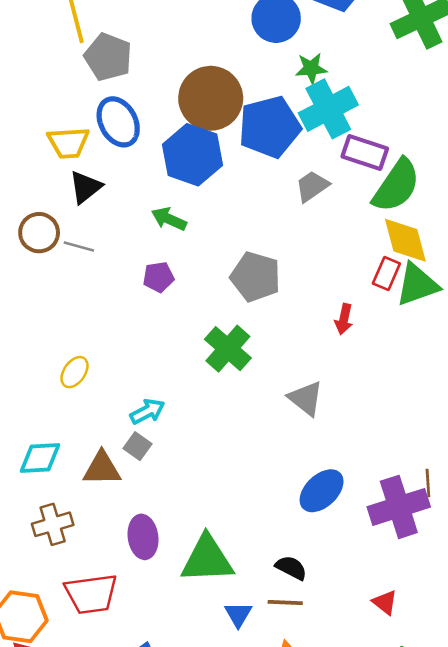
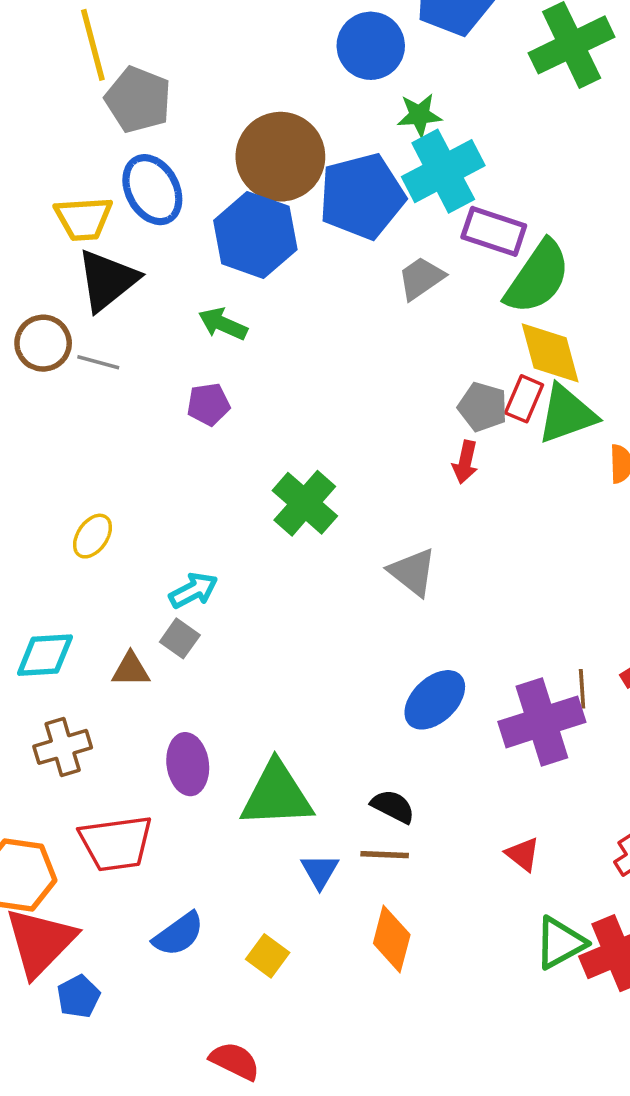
black triangle: (86, 187) -> (107, 280), size x1.4
gray pentagon: (256, 277) -> (483, 407), moved, size x0.7
brown triangle: (102, 469) -> (131, 670), size x0.7

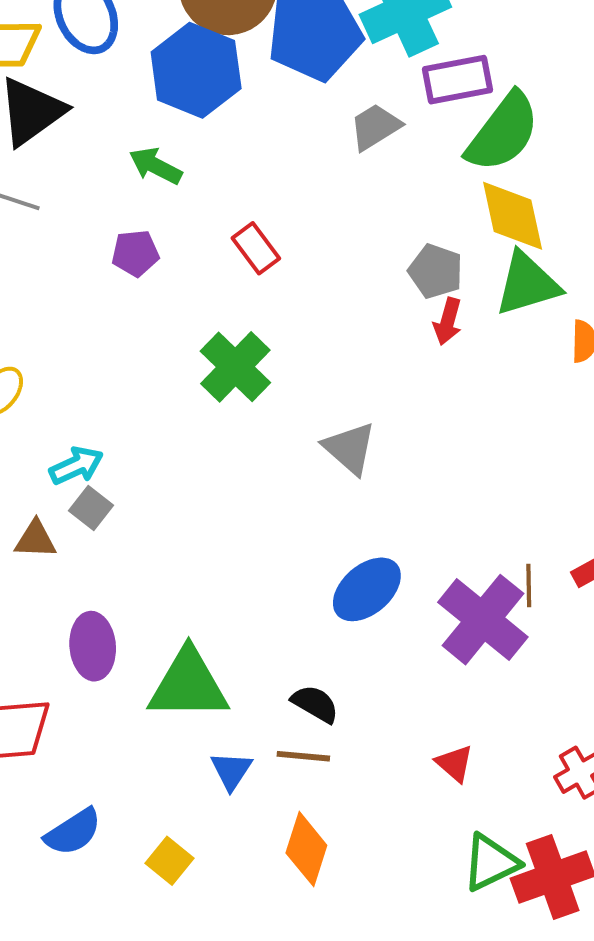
purple rectangle: (494, 231) -> (458, 80), turned -32
red rectangle: (524, 399) -> (256, 248), moved, turned -63
red arrow: (465, 462) -> (448, 321), moved
cyan arrow: (193, 590) -> (76, 466), moved
purple cross: (542, 722) -> (483, 620), turned -36

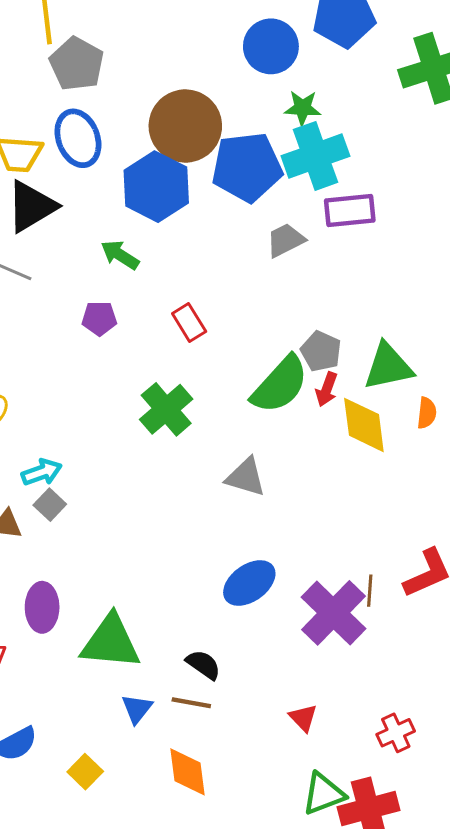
green semicircle: (503, 132) -> (280, 385), moved
yellow diamond: (513, 216) -> (364, 425), moved
gray triangle: (350, 448) -> (246, 477), turned -30
orange diamond: (306, 849) -> (188, 772), turned -30

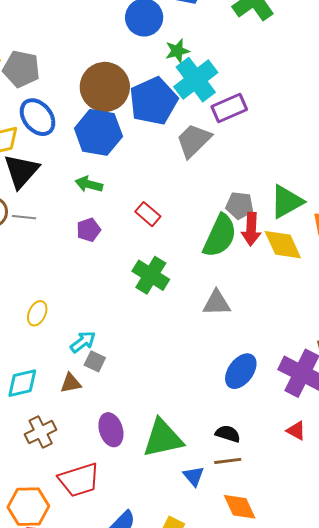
gray trapezoid: (286, 240) -> (194, 141), size x1.4
red arrow: (327, 389) -> (251, 229), size x1.4
red triangle: (303, 718) -> (296, 431), moved

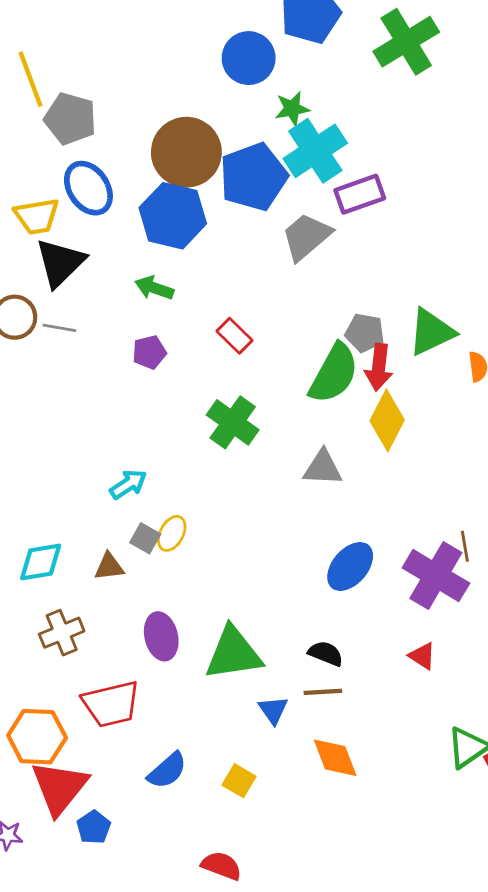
yellow diamond: (283, 245) -> (387, 420), moved, turned 48
yellow ellipse: (37, 313) -> (172, 533), moved
cyan arrow: (83, 342) -> (128, 484), moved

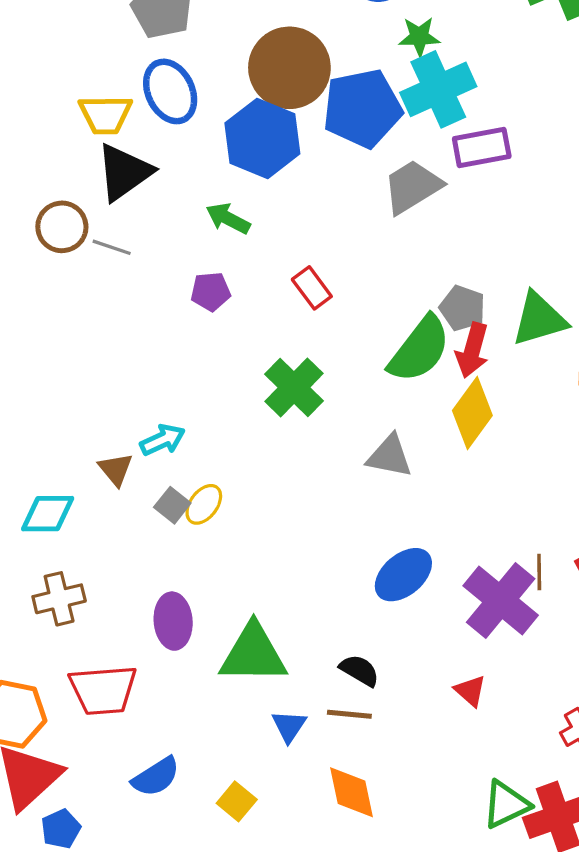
brown triangle: (109, 567) -> (116, 469), moved, turned 48

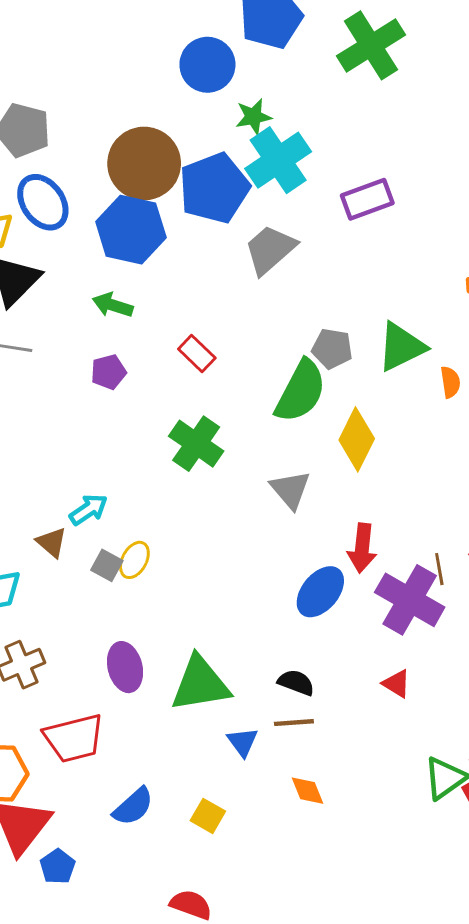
purple rectangle: (482, 147) -> (367, 199), moved
red arrow: (472, 350) -> (362, 548), moved
gray triangle: (390, 456) -> (290, 490), turned 48
orange diamond: (352, 792) -> (307, 791), size x0.7

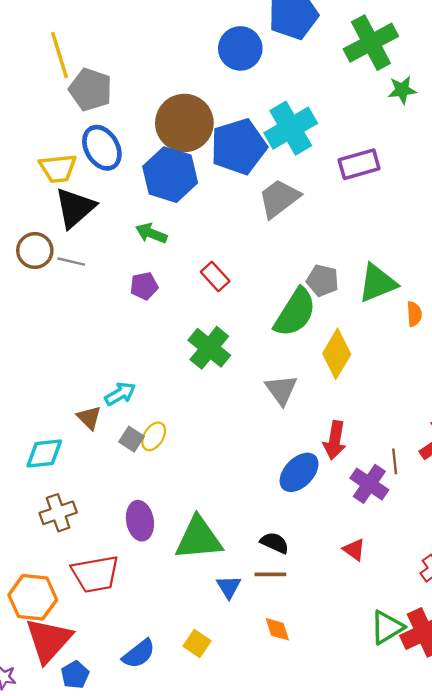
green star: (254, 117) -> (402, 90), moved
purple cross: (410, 600) -> (369, 484), size x0.7
blue semicircle: (133, 807) -> (139, 654), moved

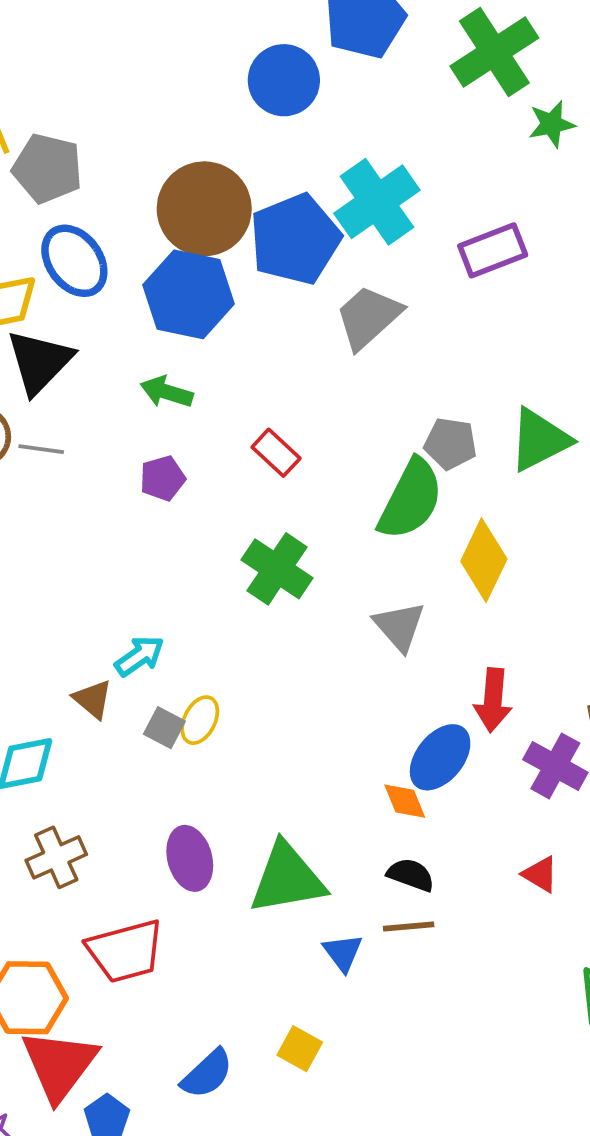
orange diamond: (277, 629) -> (405, 801), moved

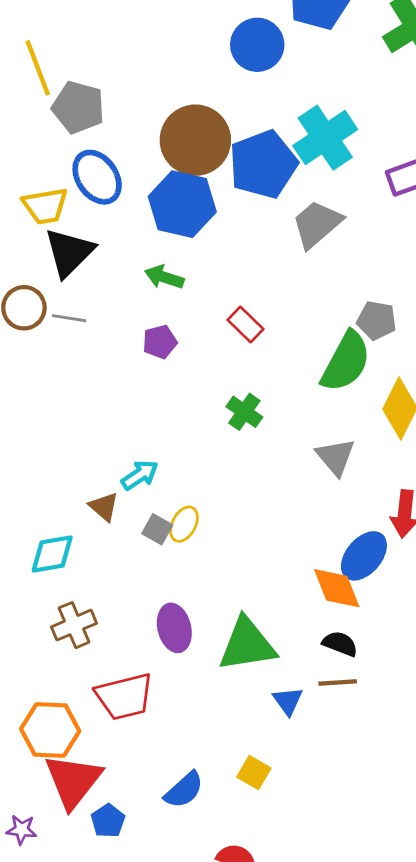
green cross: (277, 569) -> (244, 412), size x0.7
orange diamond: (405, 801) -> (337, 588), size x1.5

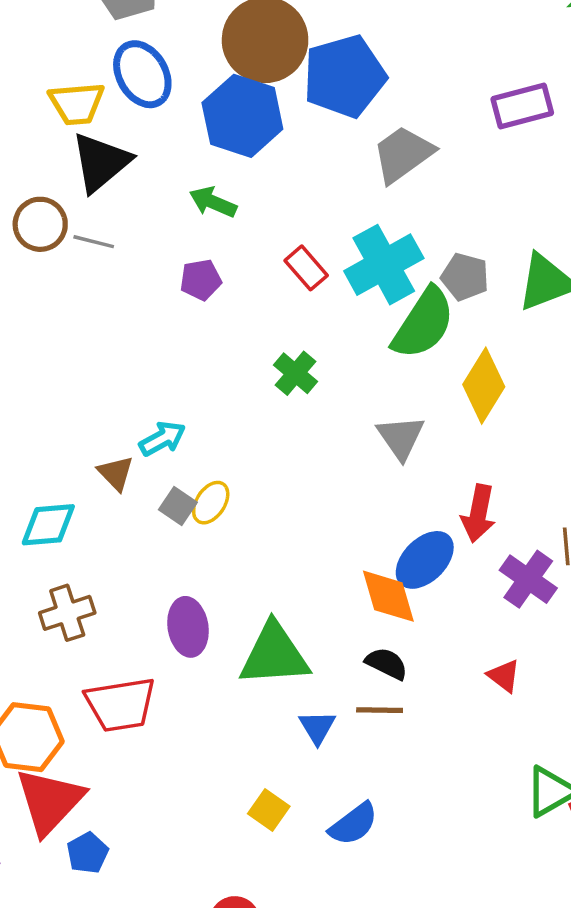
cyan cross: (325, 138) -> (384, 265), moved
blue semicircle: (184, 790) -> (353, 824), moved

